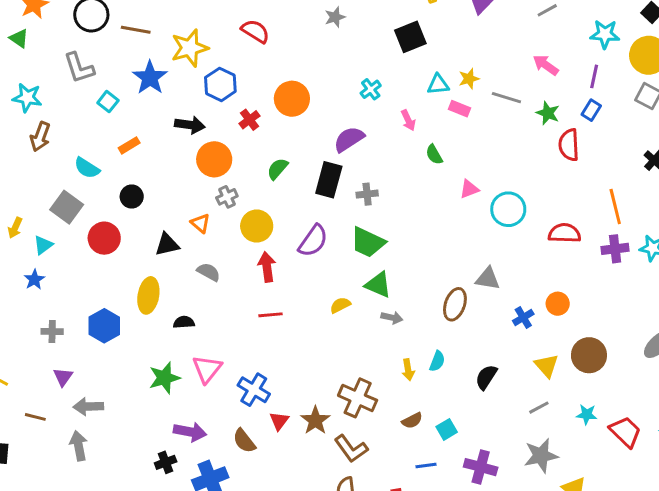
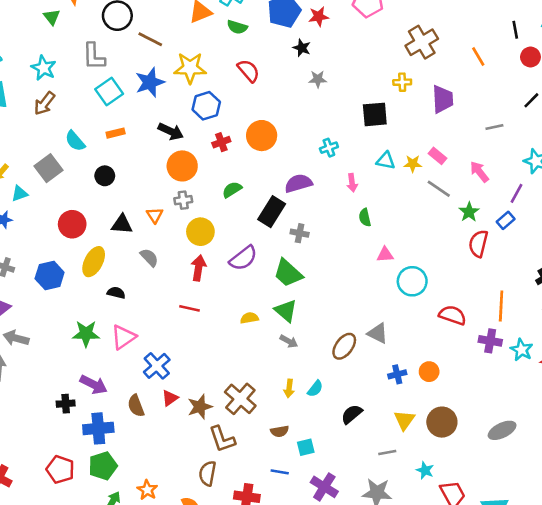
cyan square: (108, 102) -> (109, 92), size x1.5
pink rectangle: (460, 109) -> (437, 156), moved
red circle: (104, 238) -> (72, 224), moved

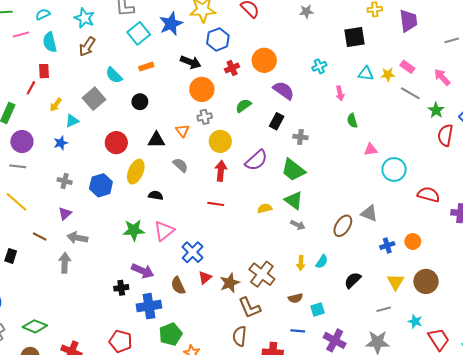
purple semicircle: (298, 183) -> (284, 90), moved, turned 55
black rectangle: (272, 212) -> (277, 121), size x0.7
green pentagon: (103, 466) -> (171, 334), moved

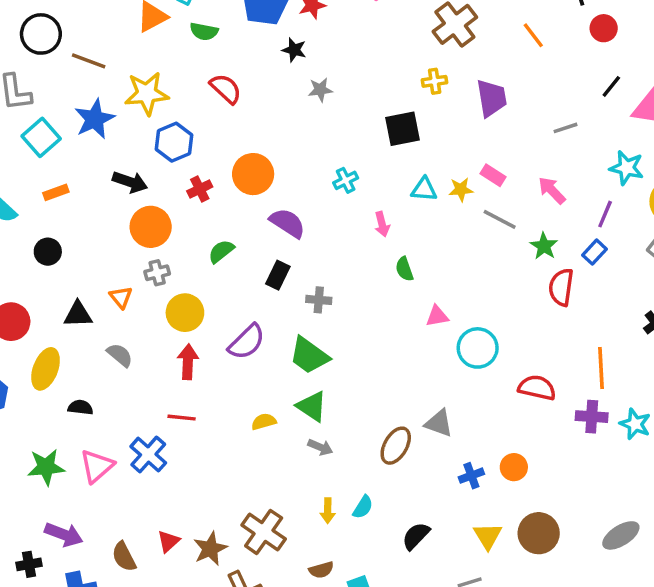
blue cross: (193, 252) -> (148, 455), moved

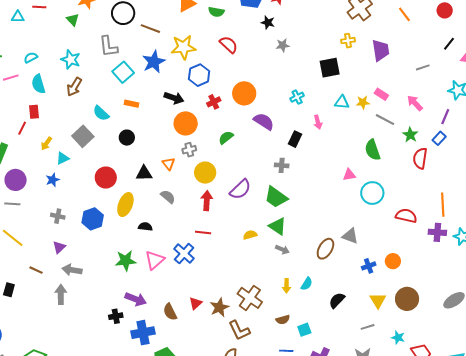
orange rectangle: (56, 192) -> (132, 104), turned 32
green semicircle: (404, 269) -> (372, 150), moved, size x1.5
black rectangle: (278, 275) -> (295, 139), moved

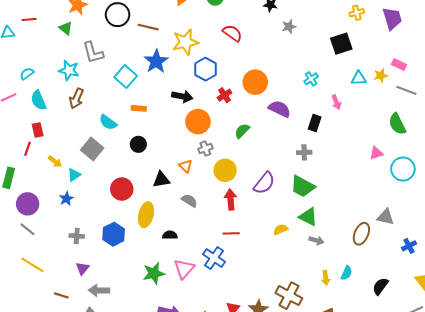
gray L-shape: (108, 46) -> (93, 53), moved
yellow arrow: (46, 143) -> (55, 161), turned -80
gray line: (12, 204) -> (27, 229), turned 42

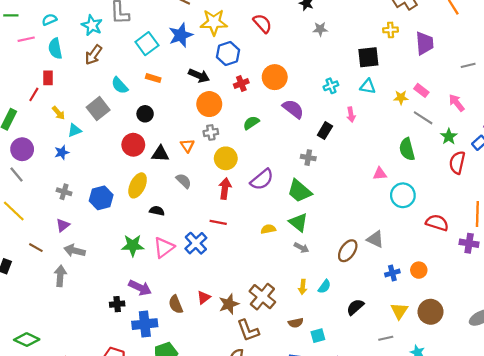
cyan triangle: (359, 78) -> (368, 86), moved
red circle: (122, 189) -> (133, 145), moved

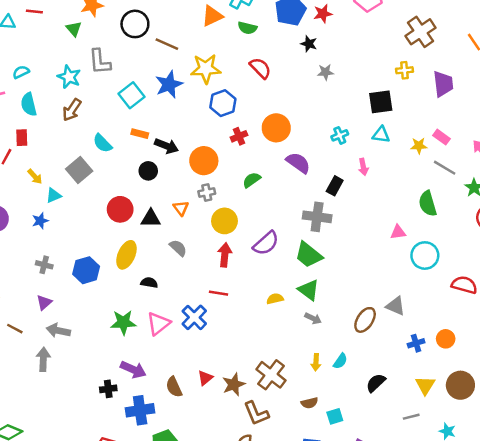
black arrow: (199, 76) -> (166, 146), moved
black circle: (145, 114) -> (148, 171), moved
gray cross: (308, 158) -> (317, 217), size x1.6

